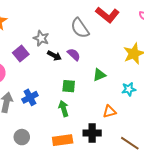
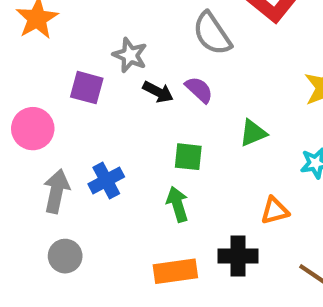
purple square: (21, 54) -> (87, 88), turned -35
gray circle: (22, 137) -> (65, 256), moved

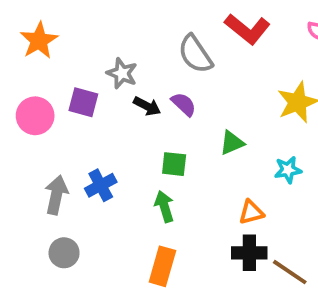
pink circle: (33, 129) -> (35, 116), moved
black cross: (238, 256) -> (249, 253), moved
orange rectangle: (175, 271) -> (162, 266), turned -66

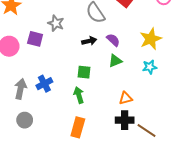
purple semicircle: (184, 104) -> (113, 40), moved
black arrow: (147, 106) -> (89, 41), moved, turned -40
cyan star: (288, 170) -> (150, 67), moved

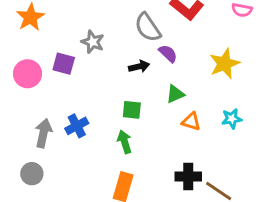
purple semicircle: (113, 40) -> (168, 53), moved
cyan star: (150, 67) -> (232, 119), moved
orange triangle: (126, 98) -> (191, 122), moved, turned 32
gray circle: (25, 120) -> (32, 174), moved

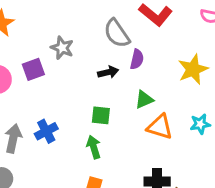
purple semicircle: (168, 53) -> (137, 59), turned 60
purple square: (64, 64) -> (33, 69), turned -35
orange triangle: (191, 122) -> (160, 127), size x1.4

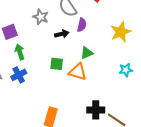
gray star: (62, 48) -> (41, 17), moved
orange triangle: (160, 127) -> (78, 72), moved
green arrow: (94, 147) -> (20, 52), moved

